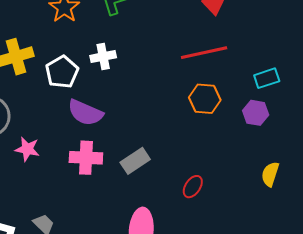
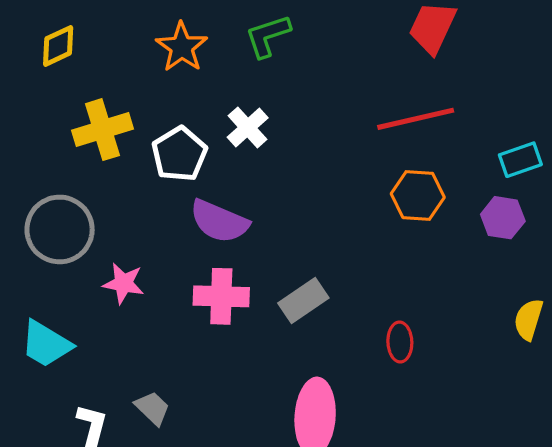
white cross: (103, 57) -> (248, 128), turned -30
red ellipse: (193, 187) -> (400, 342), turned -35

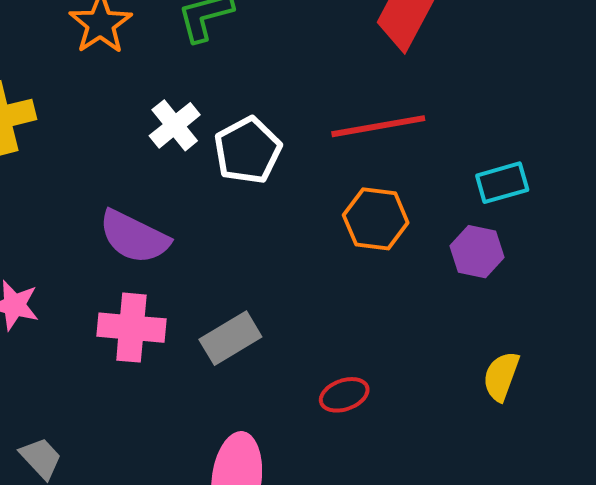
white pentagon: (179, 154) -> (248, 150), moved
red ellipse: (400, 342) -> (344, 395), turned 69

